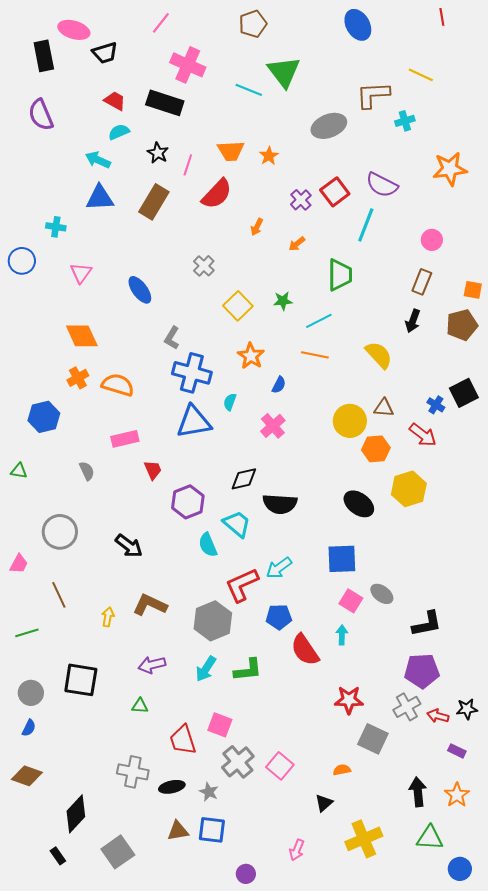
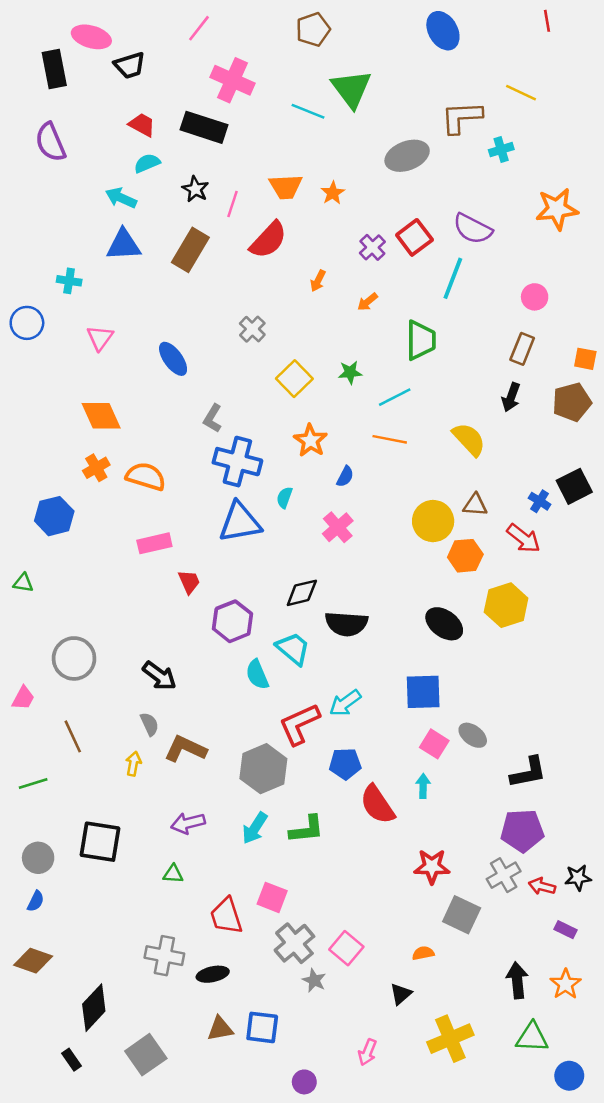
gray semicircle: (87, 471) -> (150, 724), moved
gray star: (209, 792) -> (314, 980), moved

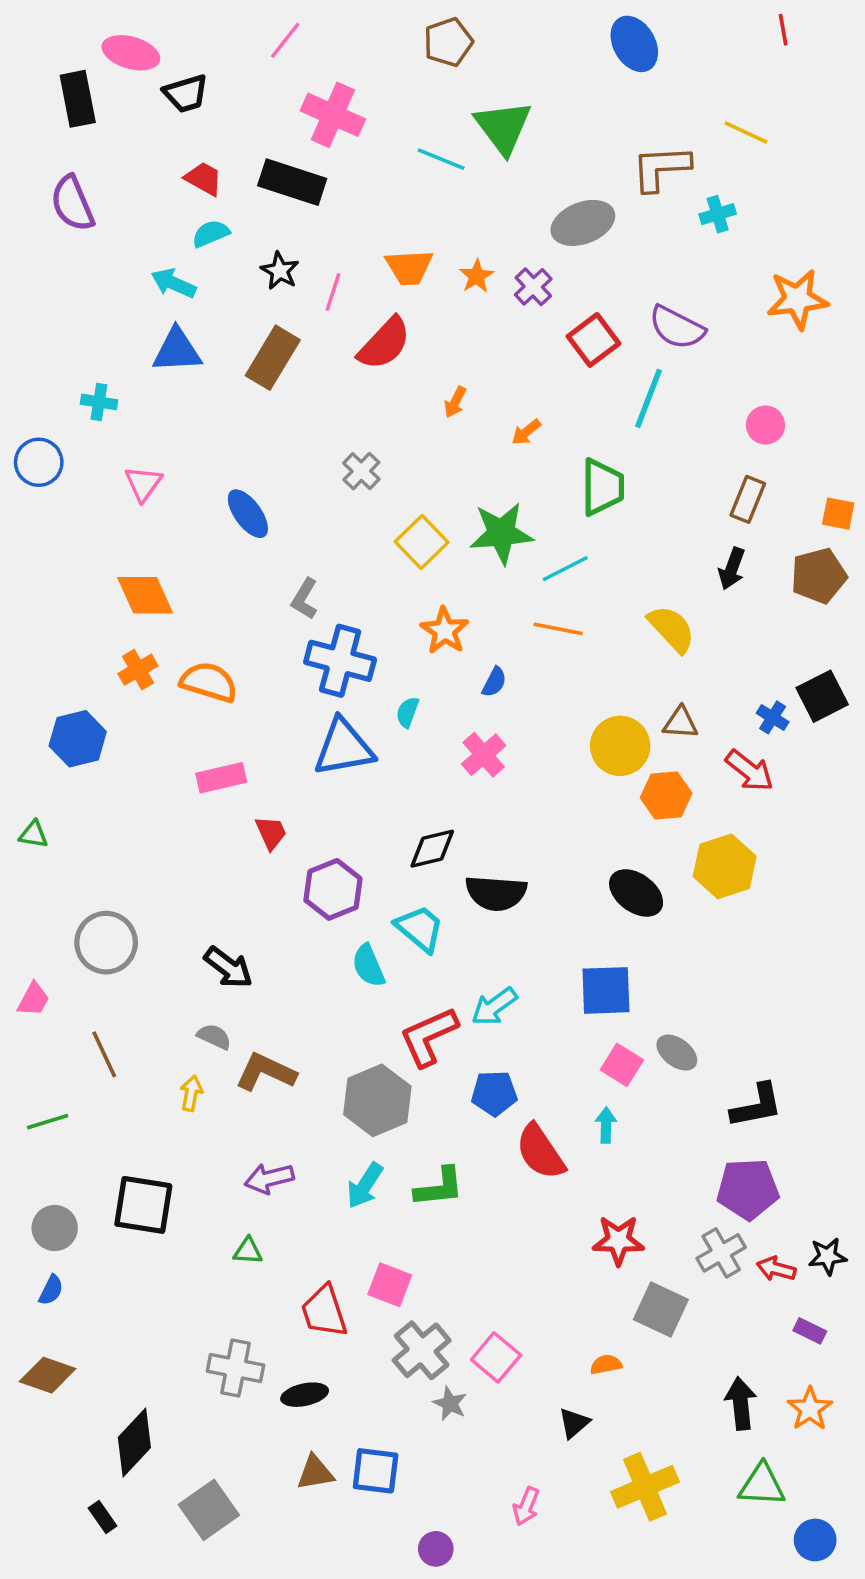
purple cross: (372, 247) -> (533, 287), moved
green star: (350, 372) -> (501, 533), size x1.8
gray semicircle: (150, 724) -> (214, 1037), turned -40

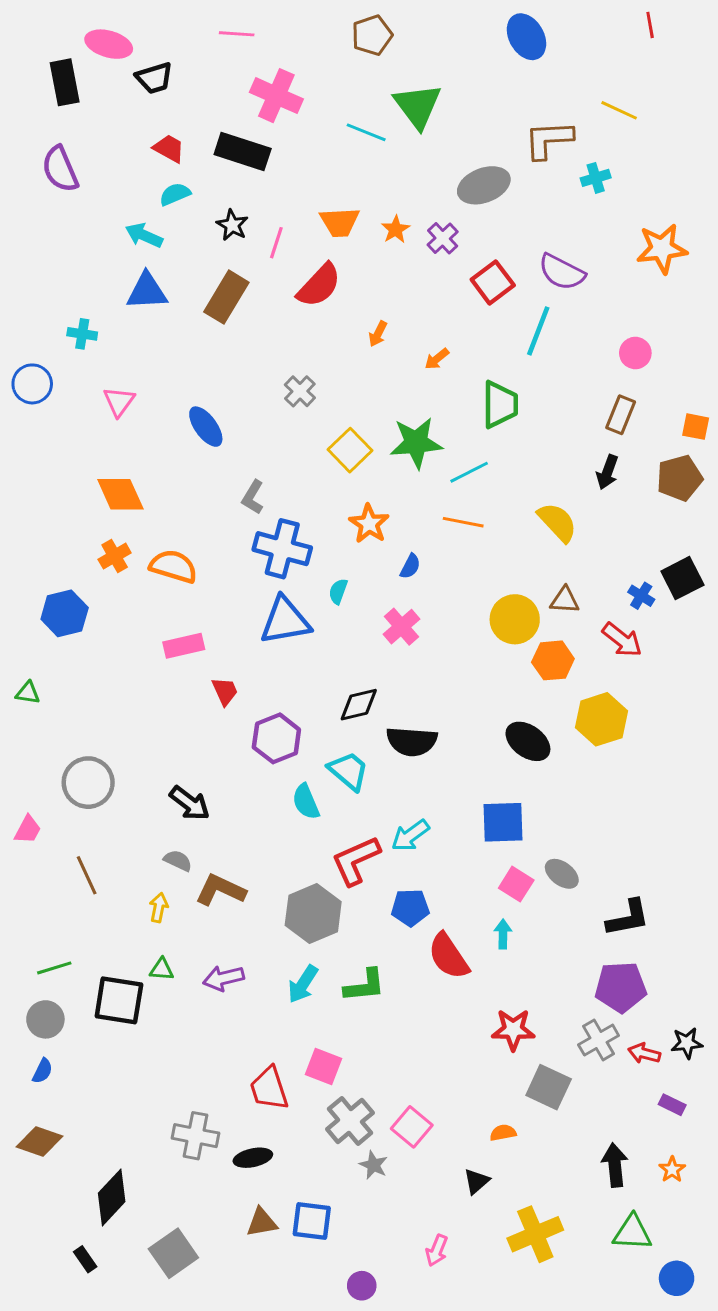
pink line: (285, 40) -> (237, 34), turned 56
green line: (48, 1122) -> (54, 968), moved
green triangle: (248, 1251) -> (162, 969), moved
orange star: (810, 1409) -> (672, 1169), size x0.7

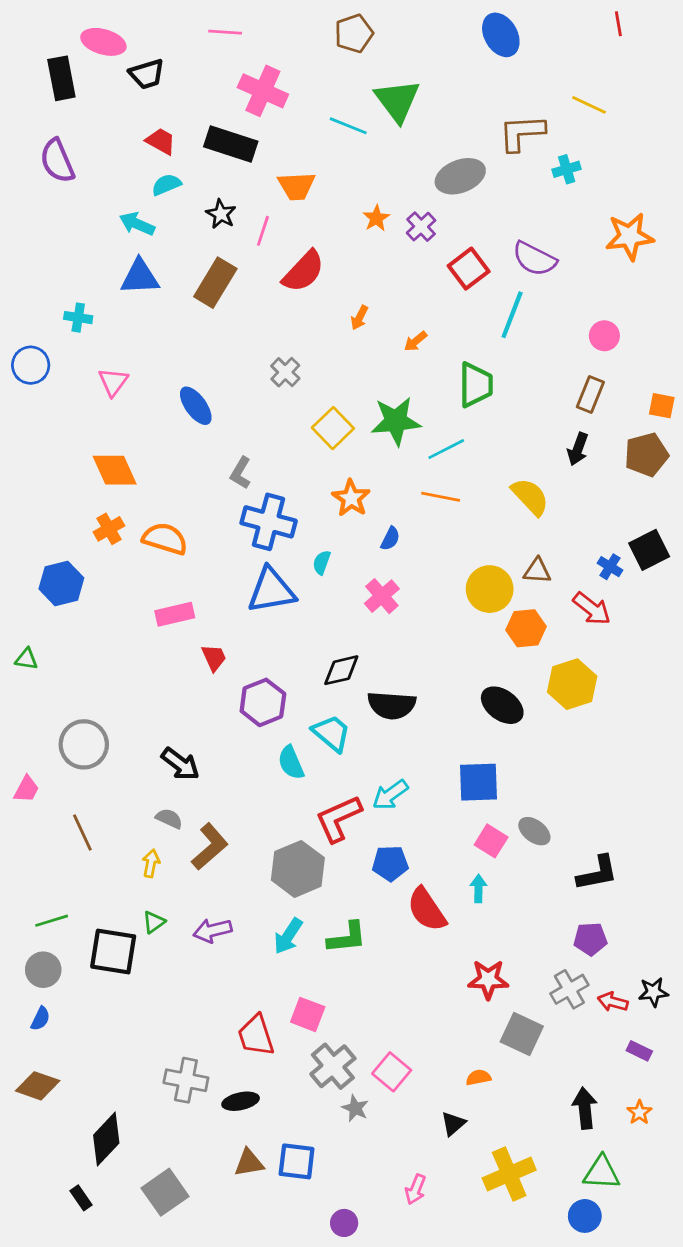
orange trapezoid: (340, 222) -> (297, 186), moved
brown L-shape: (220, 890) -> (210, 847), turned 114
green triangle: (162, 969) -> (154, 922), turned -40
purple pentagon: (621, 987) -> (590, 939), size x0.7
blue circle: (677, 1278) -> (585, 1216), moved

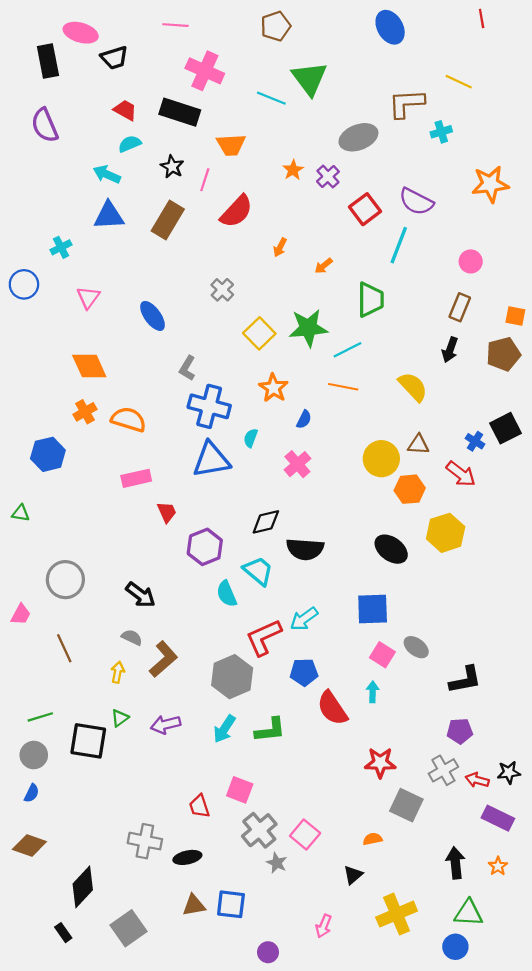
cyan cross: (78, 318) -> (61, 247), turned -36
red trapezoid: (256, 1035) -> (199, 806), size x0.7
purple rectangle: (639, 1051) -> (498, 818), size x1.6

